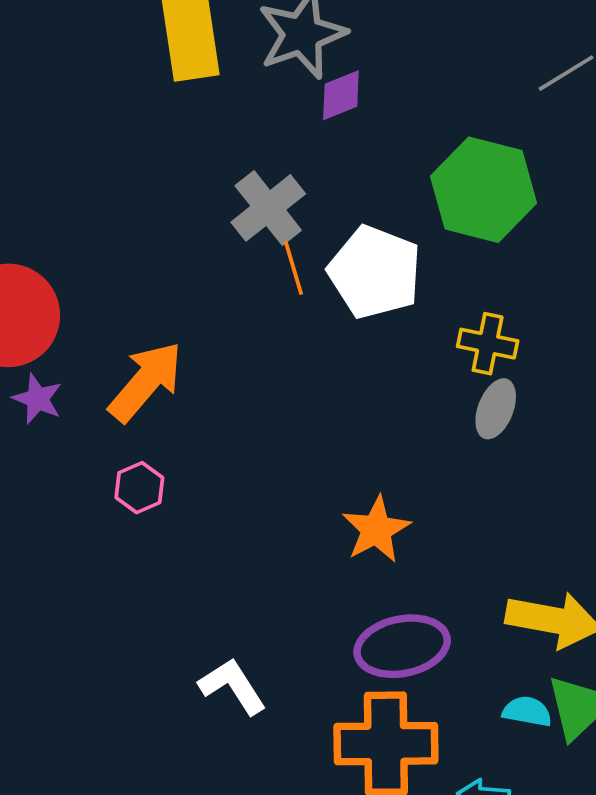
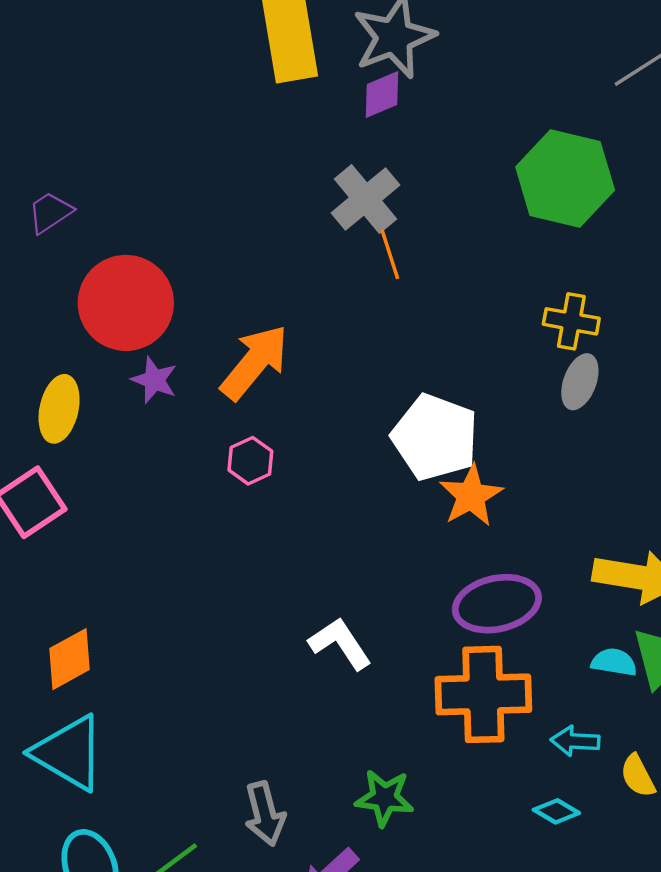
purple diamond: (341, 95) -> (382, 94), moved
white pentagon: (375, 272) -> (435, 437), moved

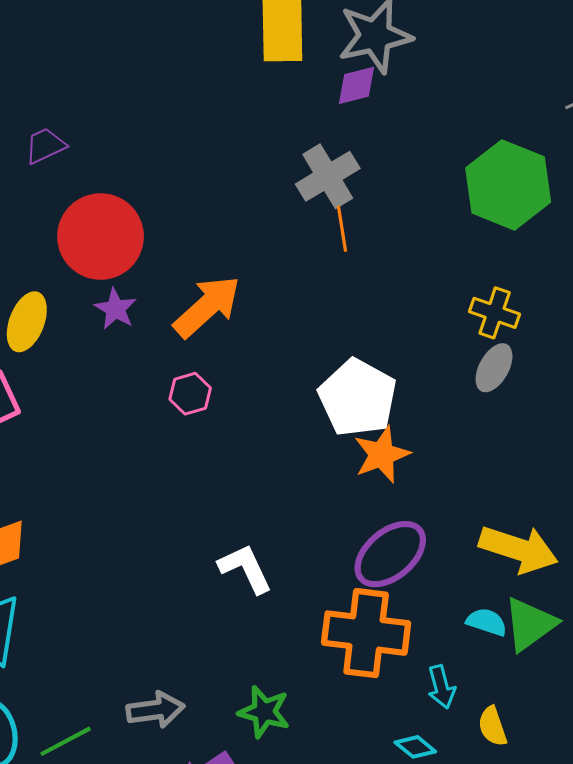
purple ellipse: (497, 604) -> (390, 554), turned -36
cyan arrow: (575, 741) -> (441, 687), turned -117
gray arrow: (265, 814) -> (155, 710), turned -92

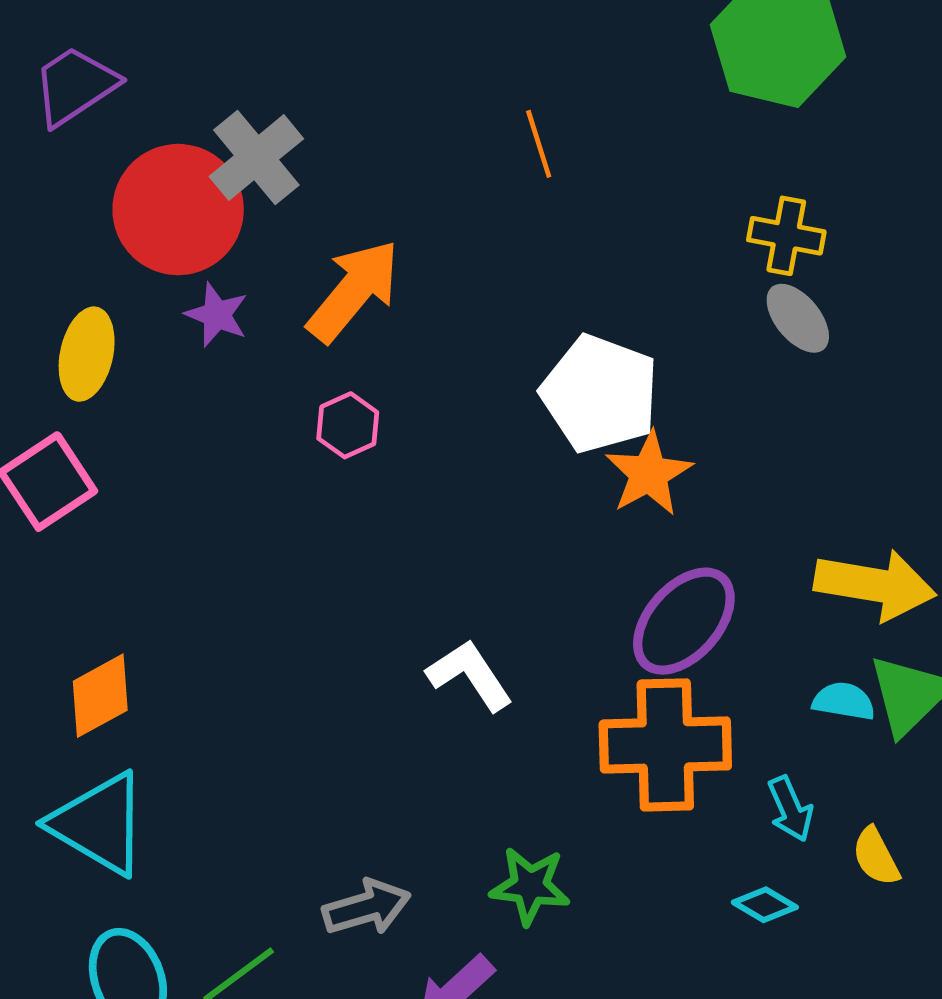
purple trapezoid: (45, 146) -> (75, 86), size x1.4
gray cross: (328, 176) -> (256, 158), moved
gray ellipse: (494, 368) -> (798, 318), turned -60

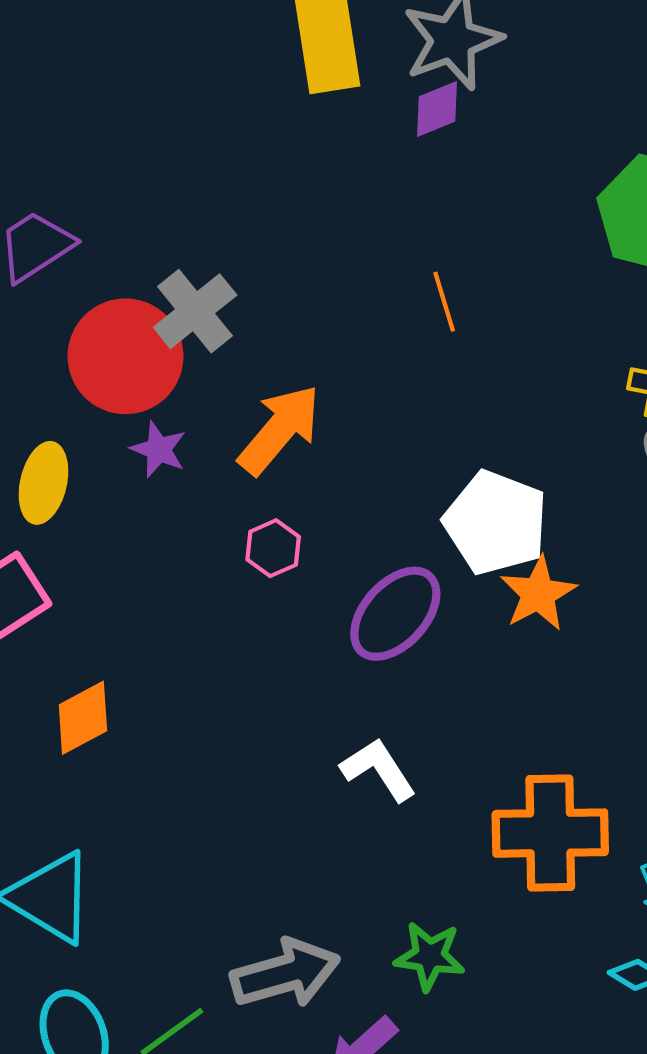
purple ellipse: (684, 621) -> (395, 614), moved
orange diamond: (100, 696) -> (83, 718), moved
gray arrow: (367, 907) -> (285, 974), size x1.4

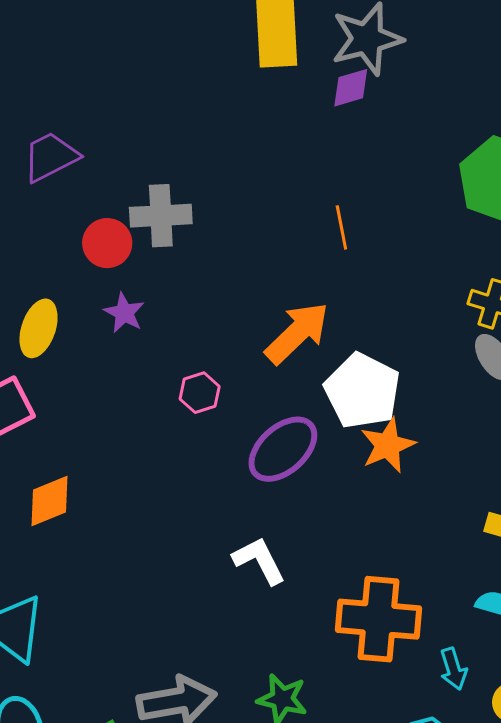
gray cross: (195, 311) -> (161, 216), turned 30
red circle: (125, 356) -> (107, 243), size x0.6
orange arrow: (279, 430) -> (297, 333), moved

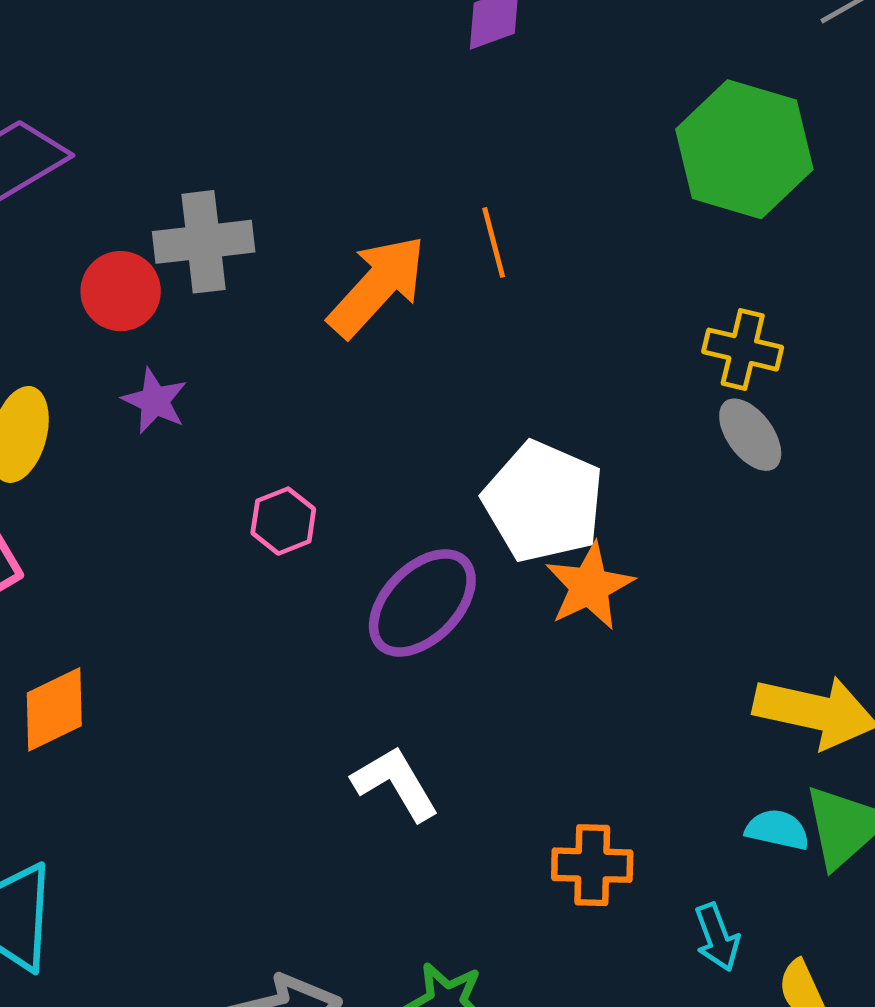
orange arrow: (297, 333) -> (377, 286), moved
orange cross: (378, 619) -> (592, 865), size x0.6

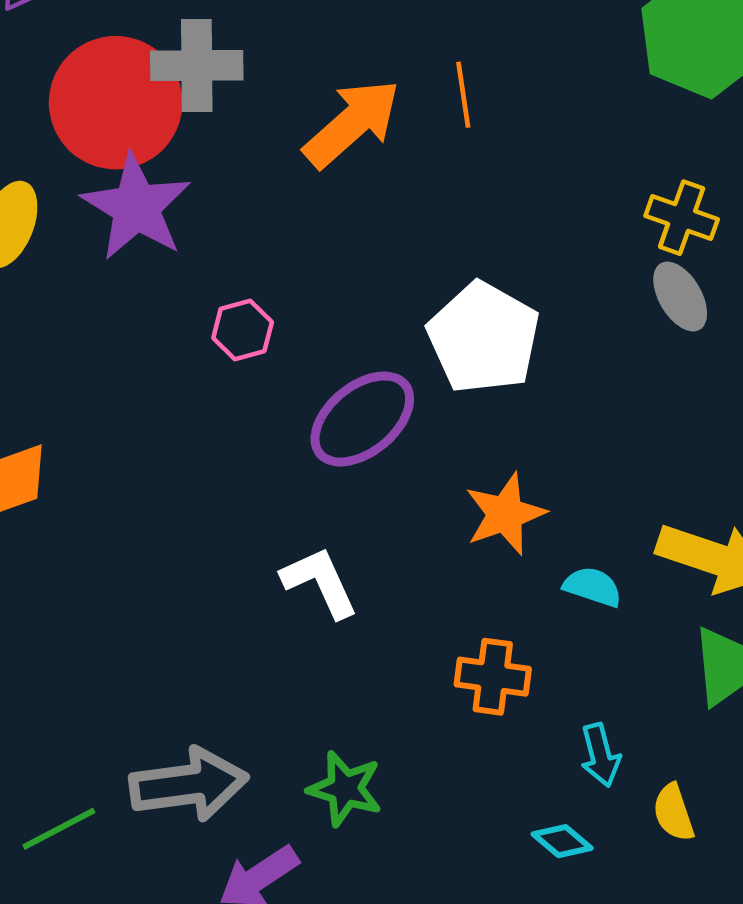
red circle: (121, 291) -> (116, 103), size x1.8
purple star: (155, 401) -> (136, 207), size x1.8
orange star: (589, 586) -> (505, 514), moved
cyan semicircle: (777, 830) -> (593, 587), moved

